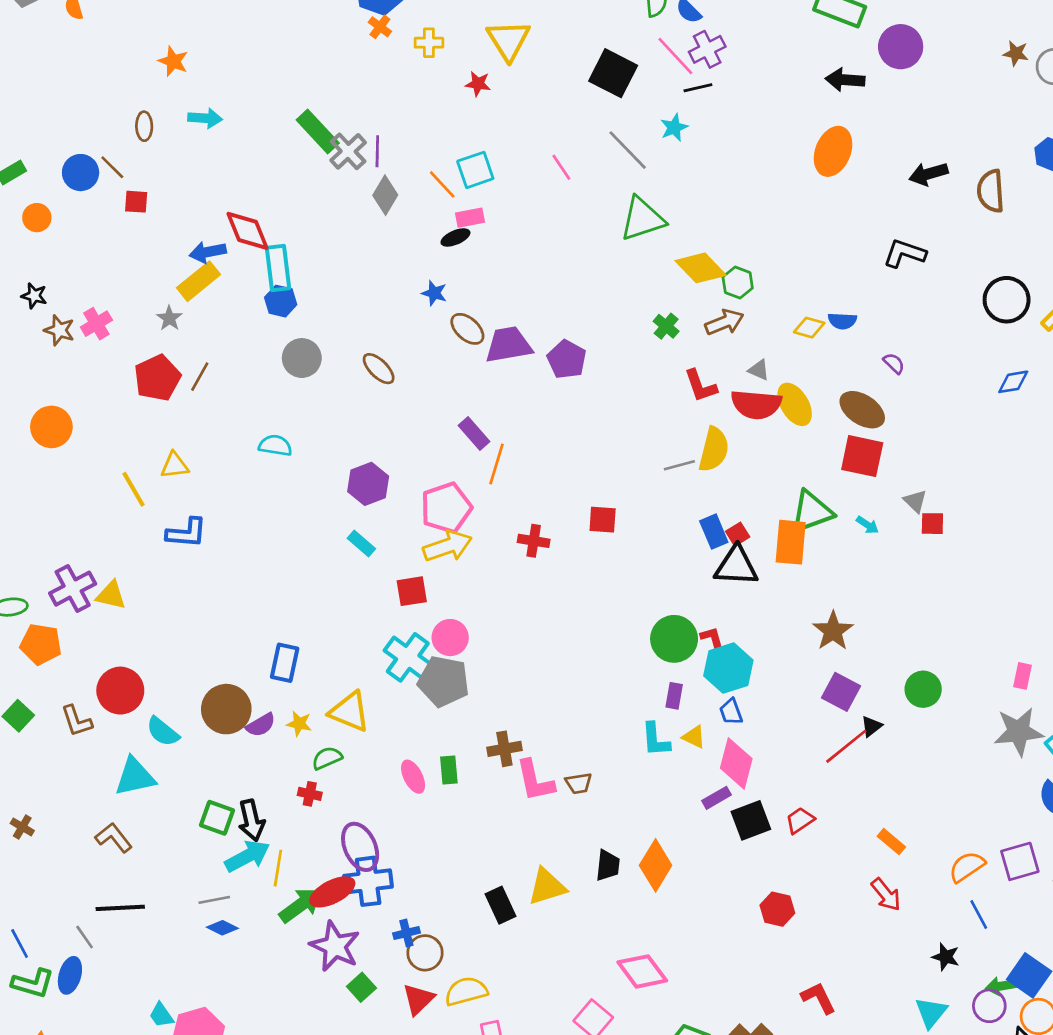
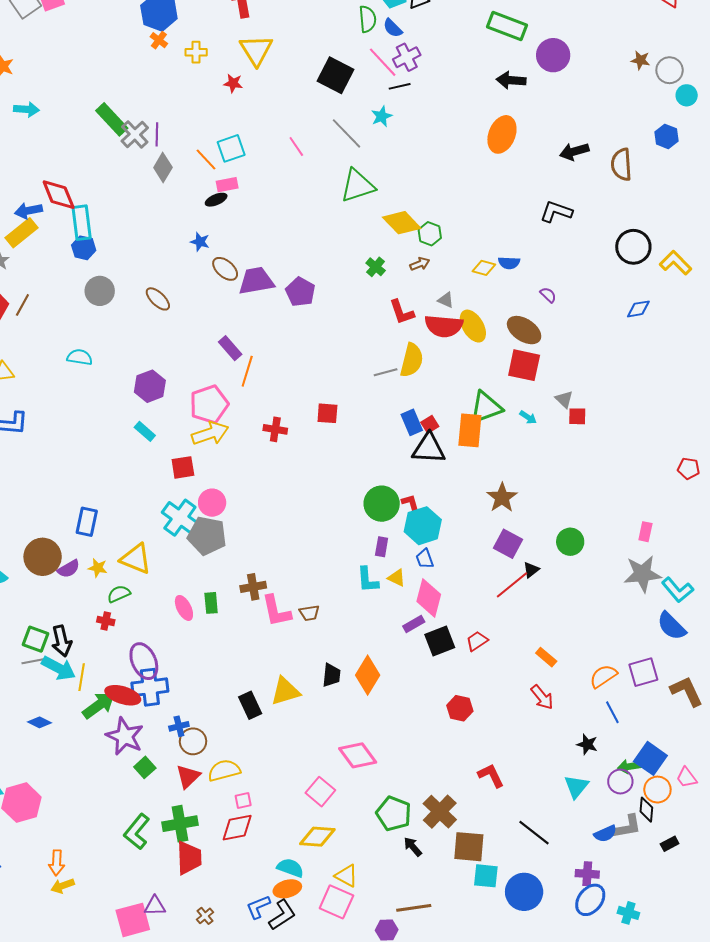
brown arrow: (724, 322) -> (420, 264), size x0.7
cyan arrow: (247, 856) -> (59, 668), turned 56
red ellipse: (332, 892) -> (123, 695), turned 44
gray line: (214, 900) -> (33, 661), moved

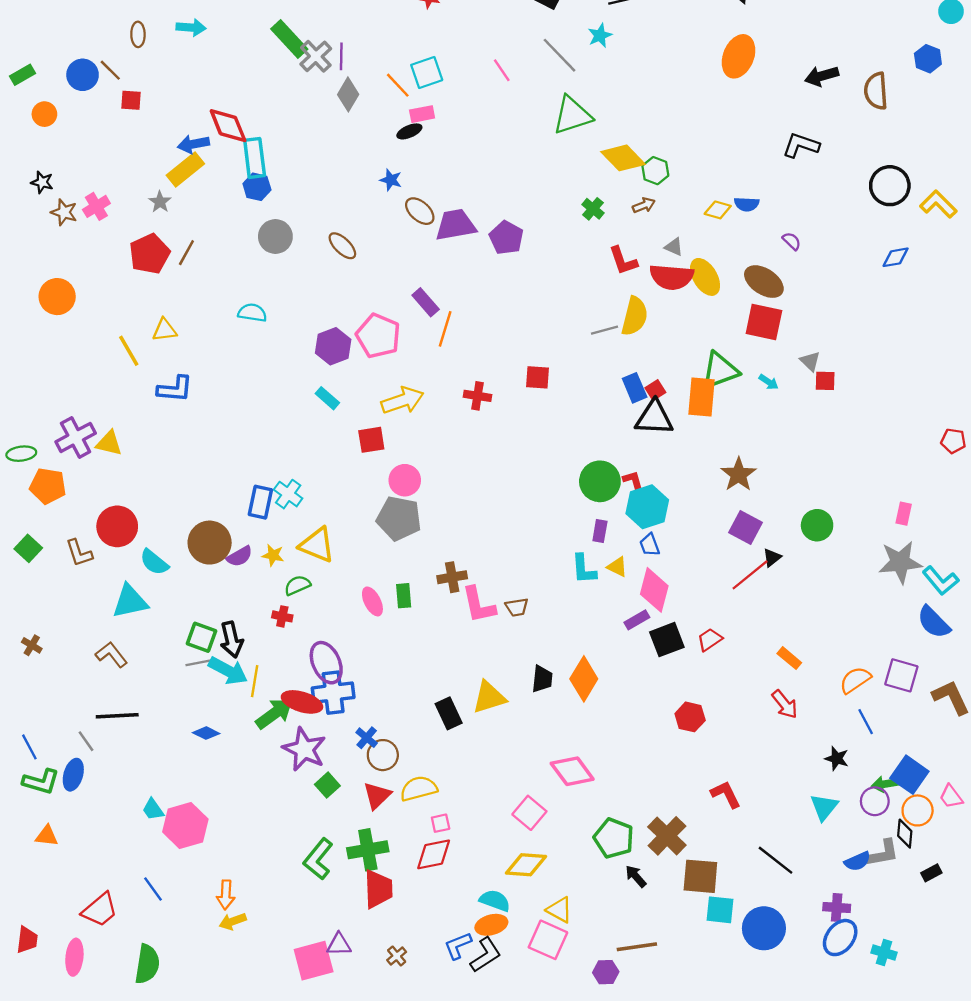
pink pentagon: (209, 404) -> (378, 336), moved, turned -30
cyan cross: (180, 518) -> (288, 494), moved, size x0.7
purple square: (643, 672) -> (901, 675), turned 32
blue cross: (179, 726) -> (367, 738), turned -36

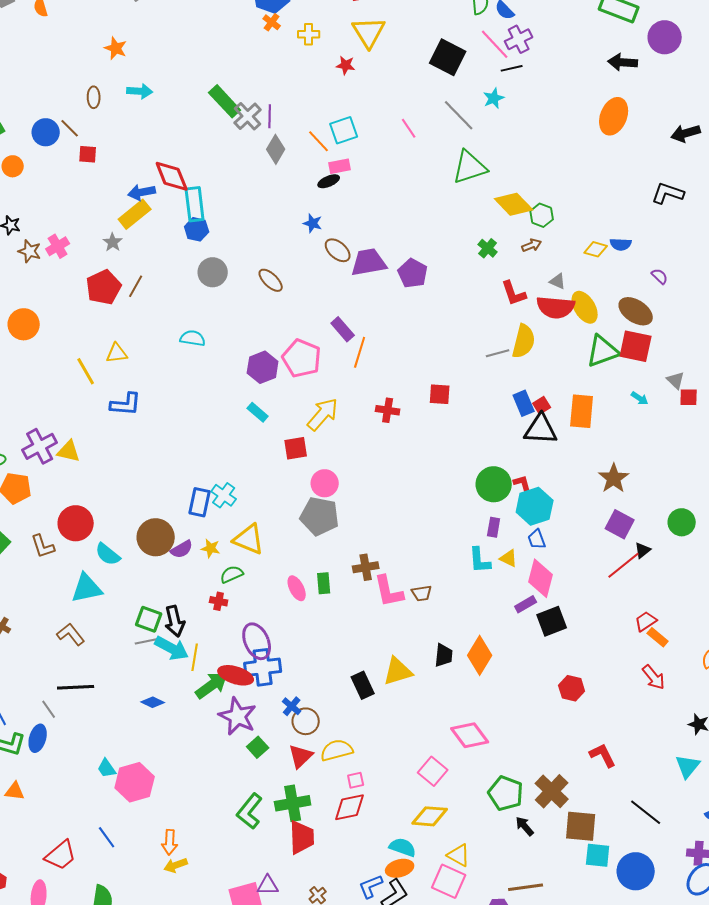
green triangle: (720, 370) -> (603, 351), moved
yellow arrow: (402, 400) -> (323, 414), turned -30
red trapezoid: (710, 640) -> (646, 621), moved

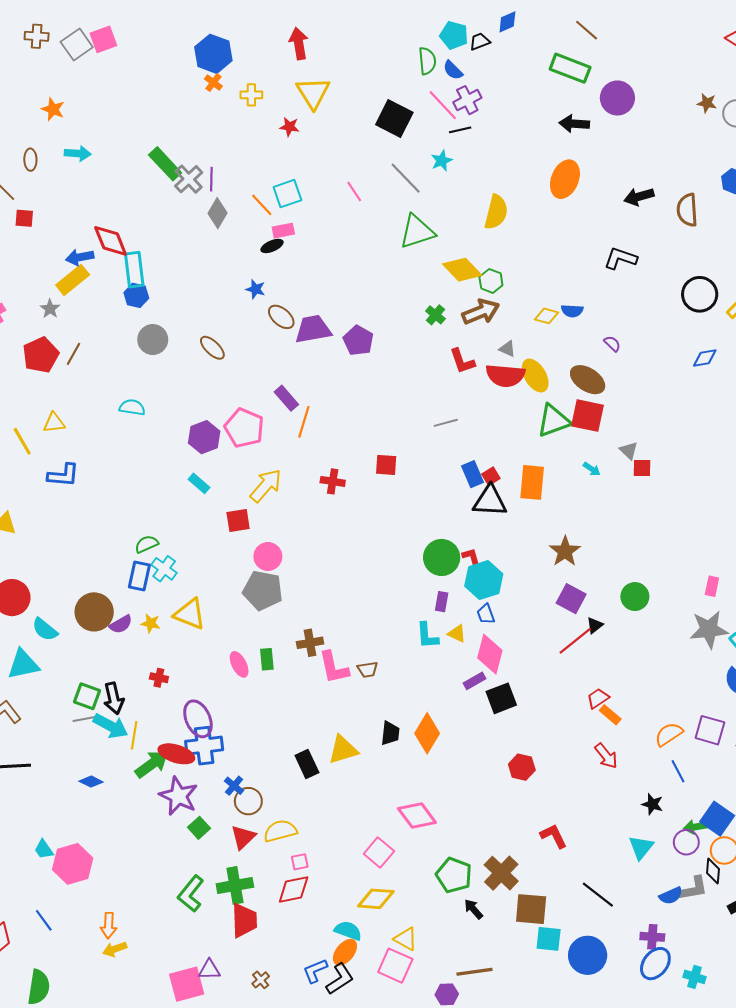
brown arrow: (532, 245) -> (481, 312), size x1.8
yellow semicircle: (524, 341) -> (496, 212), moved
green semicircle: (232, 574) -> (147, 544), moved
orange ellipse: (400, 868) -> (345, 952), turned -36

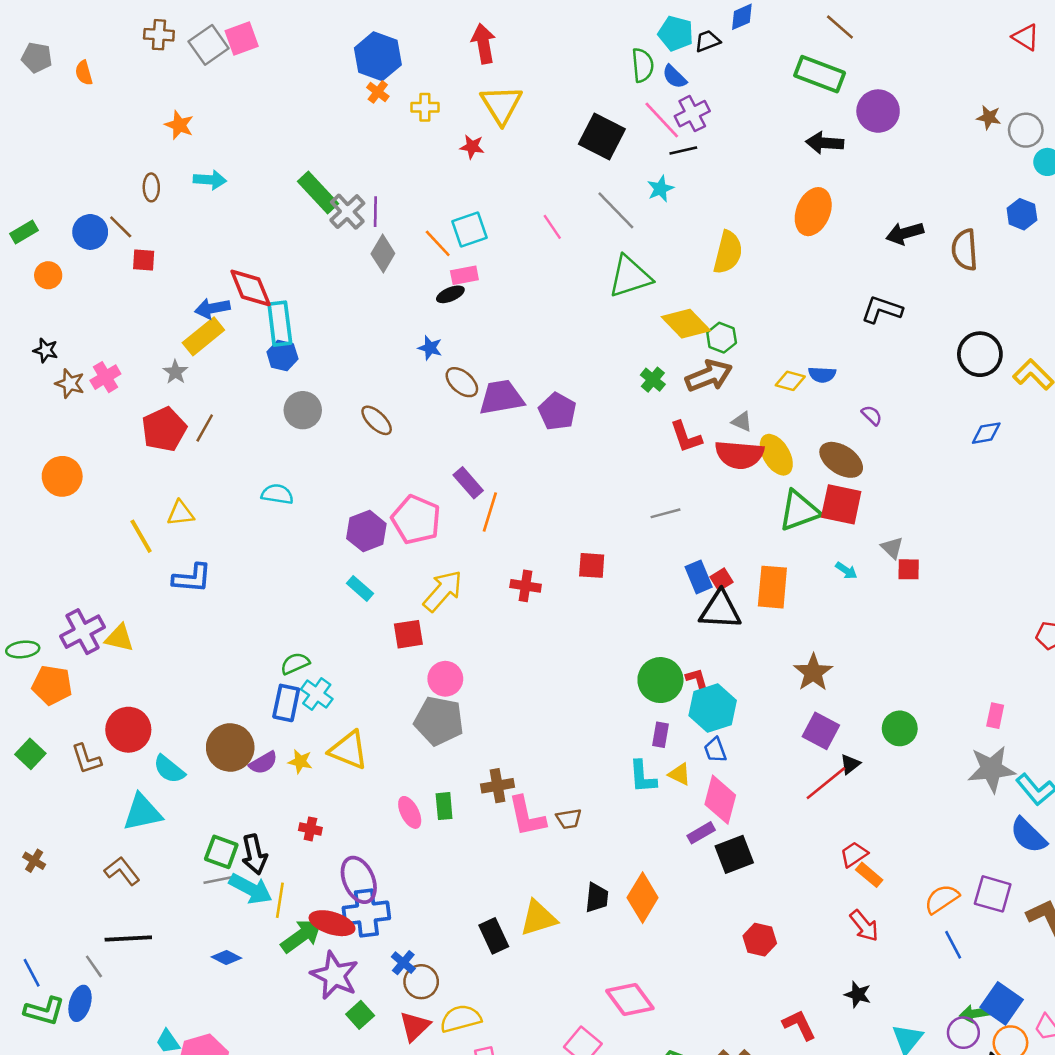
black star: (652, 804) -> (858, 994), moved

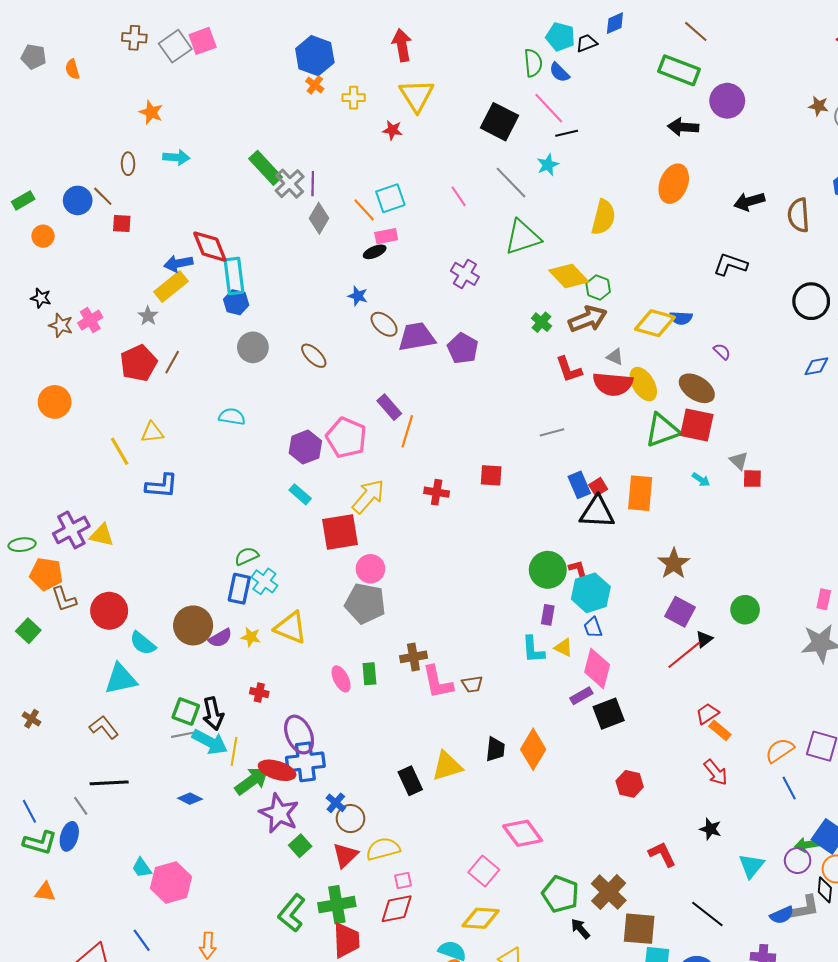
purple cross: (692, 114) -> (465, 274), moved, turned -32
yellow diamond: (790, 381) -> (655, 323), size x1.6
red square: (408, 634) -> (340, 532), size x1.5
brown L-shape: (86, 759) -> (64, 599), moved

